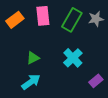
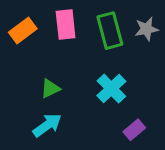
green rectangle: (72, 20) -> (110, 31), turned -45
purple rectangle: (96, 81) -> (134, 130), moved

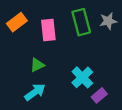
pink rectangle: (66, 24) -> (48, 30), moved
cyan cross: (111, 89) -> (82, 77), moved

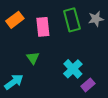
green triangle: (37, 65) -> (33, 58), turned -40
cyan arrow: (35, 92) -> (14, 82), moved

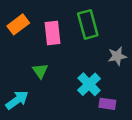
gray star: (96, 19) -> (117, 56), moved
purple rectangle: (88, 85) -> (107, 104), turned 48

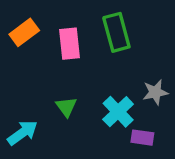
gray star: (117, 56) -> (155, 92), moved
green triangle: (40, 71) -> (66, 107), moved

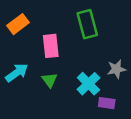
pink rectangle: (70, 44) -> (51, 46), moved
cyan arrow: (23, 133) -> (17, 73), moved

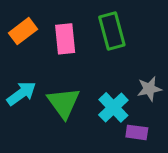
pink rectangle: (51, 46) -> (65, 39), moved
green triangle: (50, 80) -> (64, 103), size x1.6

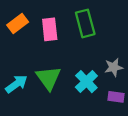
cyan arrow: (21, 93) -> (16, 84), moved
purple rectangle: (137, 132) -> (116, 97), moved

